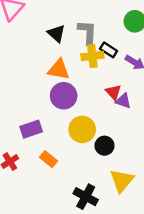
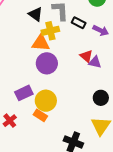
yellow cross: (92, 56) -> (50, 31), moved
yellow circle: (82, 129) -> (46, 101), moved
black circle: (105, 146) -> (101, 98), moved

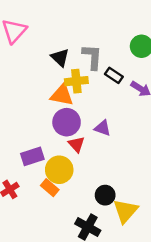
red triangle: (86, 56) -> (76, 144), moved
purple triangle: (95, 62) -> (103, 128), moved
black circle: (101, 98) -> (105, 195), moved

